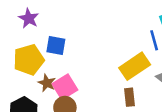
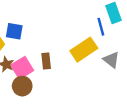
brown rectangle: (130, 97) -> (46, 61), moved

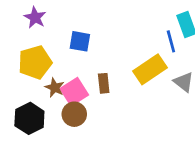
blue square: (14, 31) -> (80, 41), moved

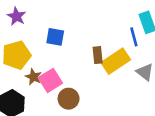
brown rectangle: (104, 83) -> (98, 55), moved
brown circle: (74, 114) -> (69, 99), moved

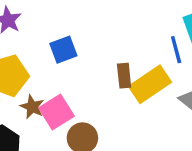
blue square: (55, 37) -> (63, 50), turned -30

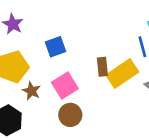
pink square: (56, 112) -> (65, 86), moved

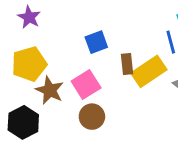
blue square: (56, 47) -> (96, 42), moved
brown star: (32, 91) -> (50, 90), size x1.4

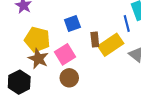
yellow pentagon: (29, 64) -> (37, 39), moved, turned 30

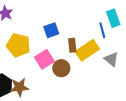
brown star: (38, 59) -> (19, 87), moved, turned -30
brown circle: (69, 78) -> (61, 68), moved

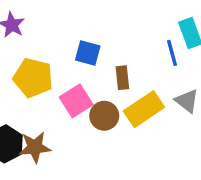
blue square: (51, 30) -> (88, 53), turned 35
yellow rectangle: (87, 50) -> (144, 109), moved

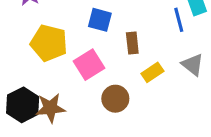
yellow rectangle: (144, 109) -> (152, 72), size x0.6
brown circle: (104, 116) -> (115, 99), moved

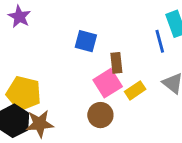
yellow pentagon: (49, 43) -> (24, 93), moved
pink square: (89, 65) -> (108, 83), moved

